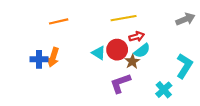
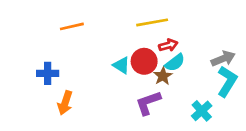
gray arrow: (185, 19) -> (223, 59), moved
orange arrow: (53, 57) -> (65, 103), moved

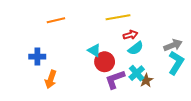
red circle: (144, 61) -> (105, 62), moved
brown star: (163, 76) -> (146, 80), moved
cyan cross: (202, 111) -> (137, 73), moved

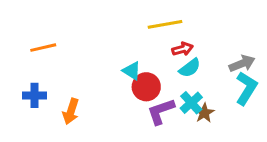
orange line: (56, 20) -> (43, 48), moved
blue cross: (37, 57) -> (34, 95), moved

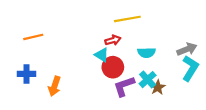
red arrow: (183, 49) -> (113, 40), moved
cyan semicircle: (190, 68) -> (146, 53), turned 36

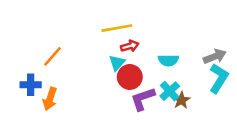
yellow line: (127, 19) -> (117, 28), moved
orange line: (33, 37) -> (53, 56), moved, turned -36
cyan triangle: (102, 55) -> (117, 63), turned 40
orange arrow: (55, 86) -> (50, 99), moved

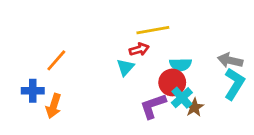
yellow line: (117, 28) -> (153, 30), moved
gray arrow: (215, 56) -> (230, 60), turned -145
red circle: (130, 77) -> (172, 82), moved

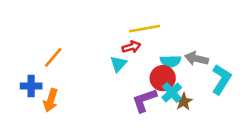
gray arrow: (230, 60) -> (197, 59), moved

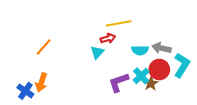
red circle: (163, 78) -> (159, 69), moved
blue cross: (31, 86) -> (25, 91), moved, turned 35

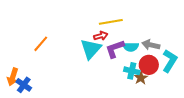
cyan triangle: (97, 52) -> (91, 49), size x1.6
cyan cross: (141, 76) -> (132, 71), turned -35
orange arrow: (41, 82) -> (13, 77), moved
purple L-shape: (119, 82) -> (115, 49), moved

